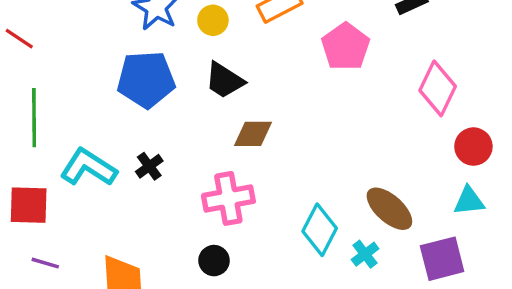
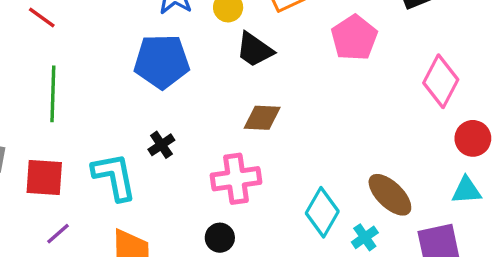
black trapezoid: (225, 80) -> (255, 50), moved
cyan L-shape: (88, 167) -> (114, 177), moved, turned 44
purple line: (45, 263) -> (58, 234), turned -60

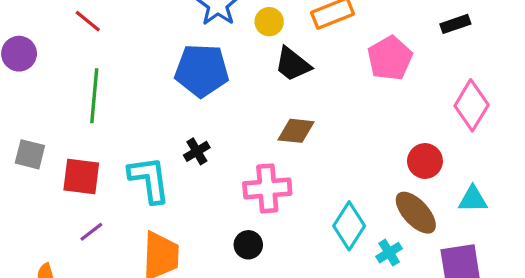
red circle: (473, 138) -> (425, 161), moved
cyan triangle: (466, 190) -> (473, 199), moved

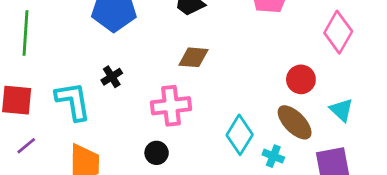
cyan triangle: (473, 199) -> (341, 110), turned 45
cyan cross: (389, 253) -> (273, 156), turned -35

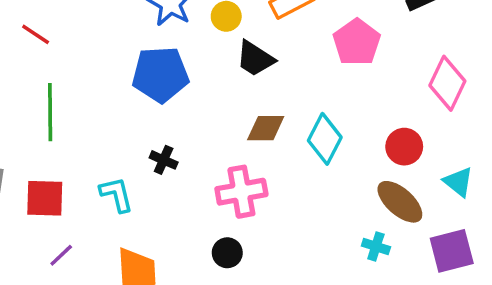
black cross: (112, 77) -> (164, 160), turned -30
cyan L-shape: (73, 101) -> (116, 194), size x0.7
cyan diamond: (240, 135) -> (325, 139), moved

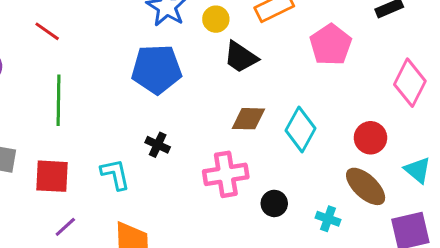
cyan cross: (376, 246) -> (328, 219), moved
black circle: (227, 253) -> (274, 203), moved

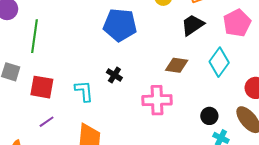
black trapezoid: (241, 57) -> (193, 25), moved, turned 105
green line: (58, 100) -> (34, 36), moved
cyan diamond: (300, 129) -> (219, 62), moved
black circle: (274, 203) -> (209, 116), moved

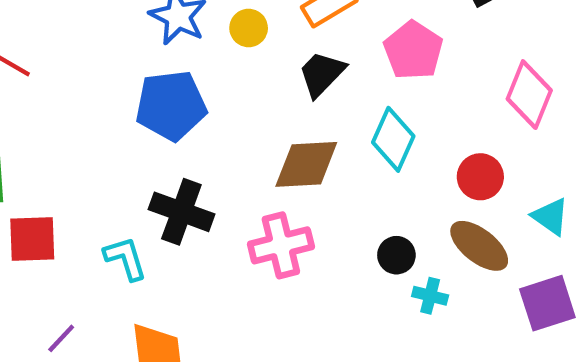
brown diamond: (177, 65) -> (306, 164), size x1.4
black cross: (114, 75) -> (181, 212), size x1.8
red square: (42, 87) -> (32, 239), moved

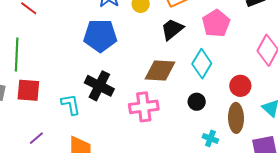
brown ellipse: (479, 246) -> (236, 118), turned 44
black circle: (396, 255) -> (197, 102), moved

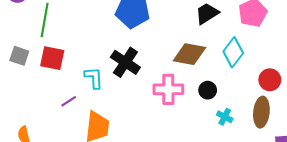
black circle: (197, 102) -> (208, 90), moved
purple line: (36, 138) -> (69, 101), moved
cyan cross: (210, 138) -> (225, 117), moved

